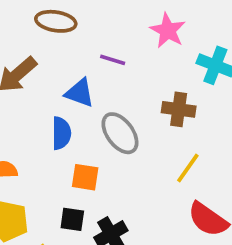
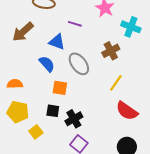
brown cross: (179, 109) -> (111, 51), turned -36
blue semicircle: (61, 133) -> (47, 64), turned -42

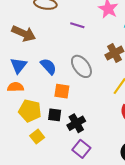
brown arrow: (23, 32) -> (24, 33), turned -115
blue triangle: (57, 42) -> (19, 65), moved, turned 48
yellow pentagon: (18, 112) -> (30, 111), moved

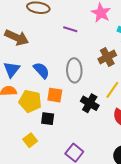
gray ellipse: (81, 66) -> (74, 70), turned 35
yellow pentagon: (30, 111) -> (30, 101), moved
black cross: (76, 123) -> (90, 103), moved, turned -30

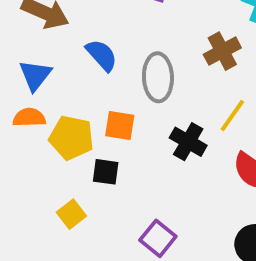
blue semicircle: (41, 70) -> (102, 55), moved

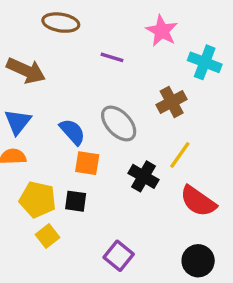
blue semicircle: (102, 55) -> (72, 132), moved
gray ellipse: (158, 77) -> (119, 123), turned -42
yellow pentagon: (71, 138) -> (38, 200), moved

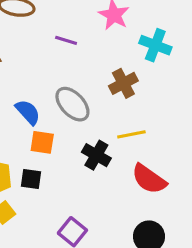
yellow line: (180, 155) -> (131, 134), turned 44

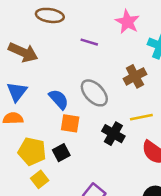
black square: (31, 179) -> (61, 153), turned -36

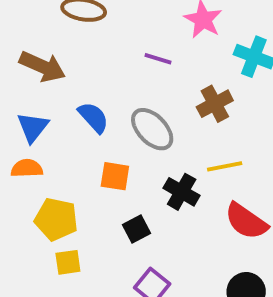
purple line: (89, 42) -> (158, 59), moved
blue semicircle: (59, 99) -> (93, 117), moved
black square: (61, 153) -> (136, 229), moved
yellow square: (40, 179) -> (68, 262), turned 30

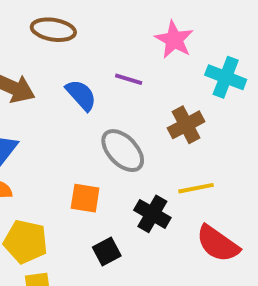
blue semicircle: (93, 117) -> (81, 95), moved

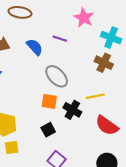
brown cross: (186, 125) -> (104, 63), moved, turned -36
orange square: (85, 198) -> (49, 101), moved

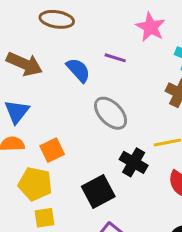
orange square: (49, 101) -> (52, 150), moved, turned -35
black square: (48, 130) -> (98, 192), size x1.5

